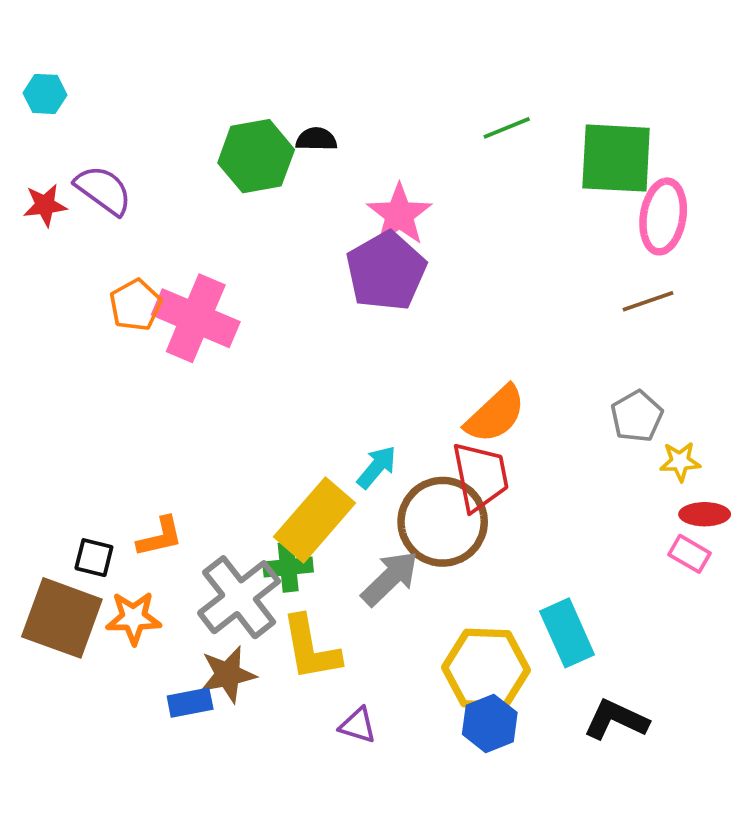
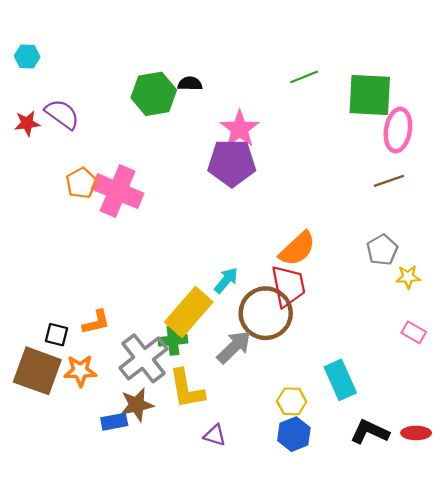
purple pentagon: (386, 271) -> (232, 163), turned 30
red ellipse: (705, 514) -> (416, 433), moved
yellow hexagon: (486, 669) -> (292, 401), size x0.6

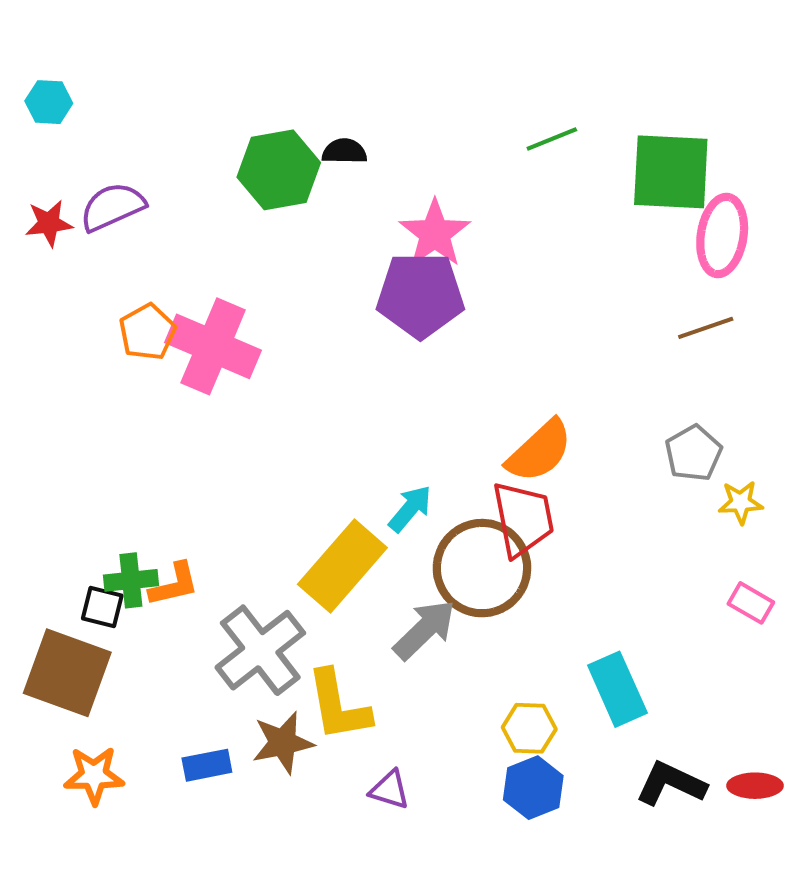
purple semicircle: (62, 114) -> (112, 207), turned -60
green cross: (173, 340) -> (131, 580), moved
orange star: (80, 371) -> (94, 775), moved
brown star: (137, 405) -> (283, 743), moved

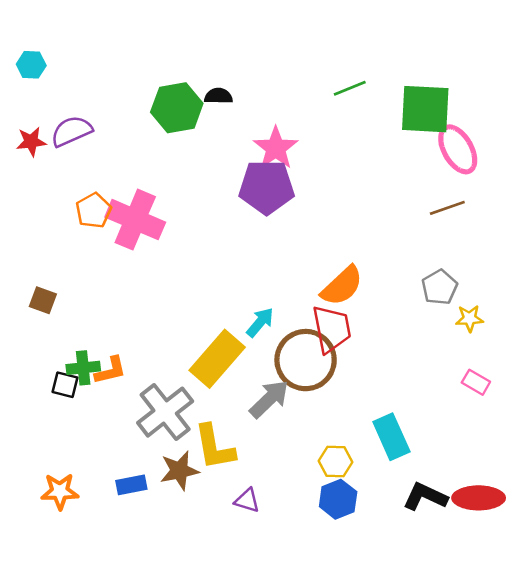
pink ellipse: (722, 236) -> (458, 149), turned -39
brown square: (67, 673) -> (43, 300), moved, size x0.5
red ellipse: (755, 786) -> (479, 498), size x1.5

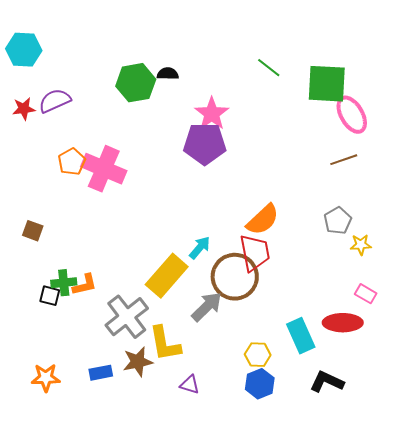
cyan hexagon: (31, 65) -> (24, 50), size x1.6
green line: (350, 88) -> (269, 68), turned 60
red ellipse: (479, 498) -> (343, 323), moved

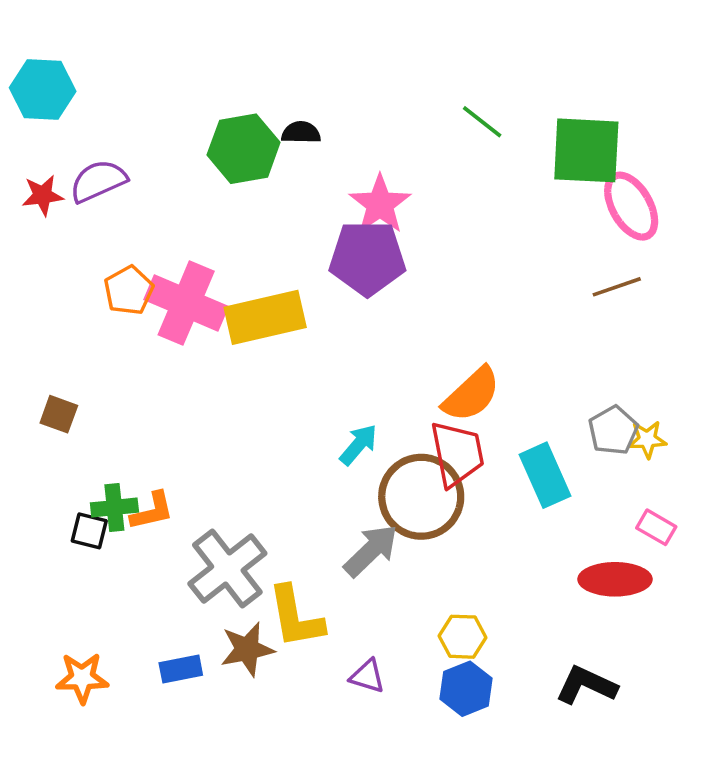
gray pentagon: (338, 221) -> (613, 430), moved
yellow rectangle: (167, 276) -> (265, 317), moved, turned 36
cyan rectangle: (301, 336) -> (545, 475), moved
purple triangle: (190, 385) -> (367, 676), moved

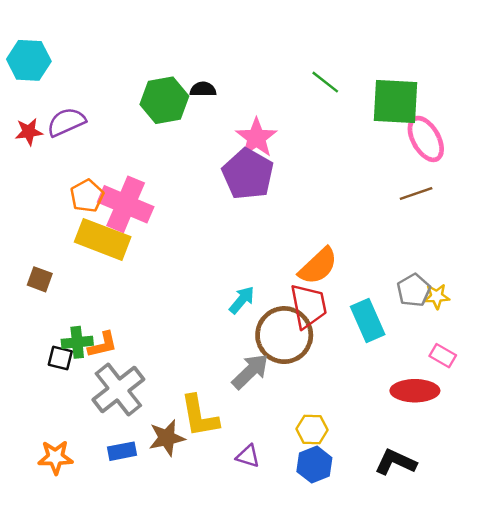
purple pentagon: (367, 258) -> (248, 174), turned 30
yellow rectangle: (265, 317) -> (103, 239), moved, turned 34
gray cross: (227, 569) -> (118, 389), moved

